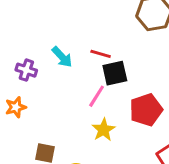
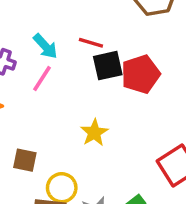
pink line: (97, 96) -> (42, 79), moved
red pentagon: (146, 110) -> (141, 74), moved

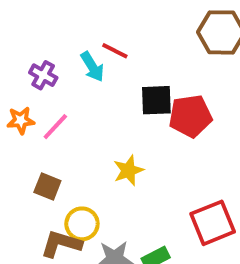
red line: (91, 43) -> (115, 51), moved
pink line: (42, 79) -> (55, 127), moved

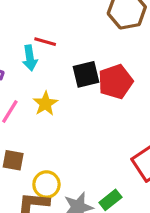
cyan arrow: (92, 67) -> (30, 58), turned 35
yellow star: (128, 170) -> (45, 104), moved

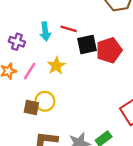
red line: (45, 42) -> (69, 29), moved
yellow circle: (46, 184) -> (45, 101), moved

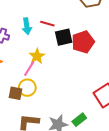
pink line: (30, 71) -> (29, 69), moved

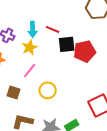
yellow star: (37, 56) -> (30, 47), moved
yellow circle: (27, 88) -> (48, 90), moved

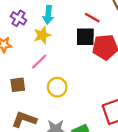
red line: (53, 29) -> (92, 18), moved
brown square: (14, 92) -> (18, 85), turned -32

